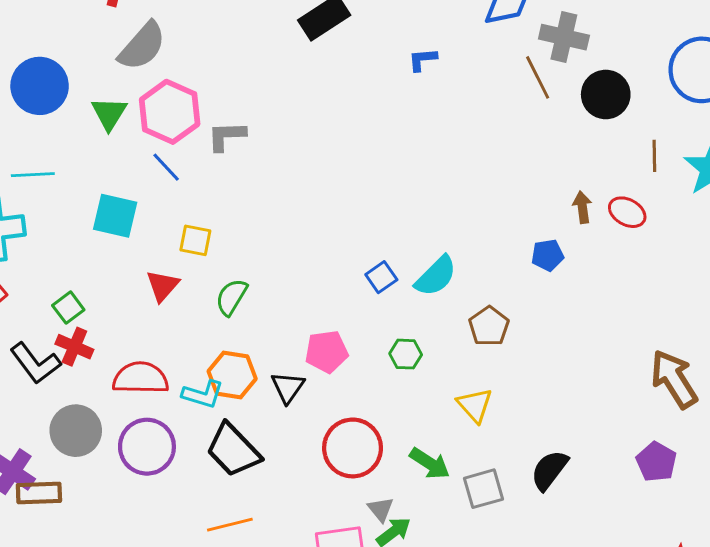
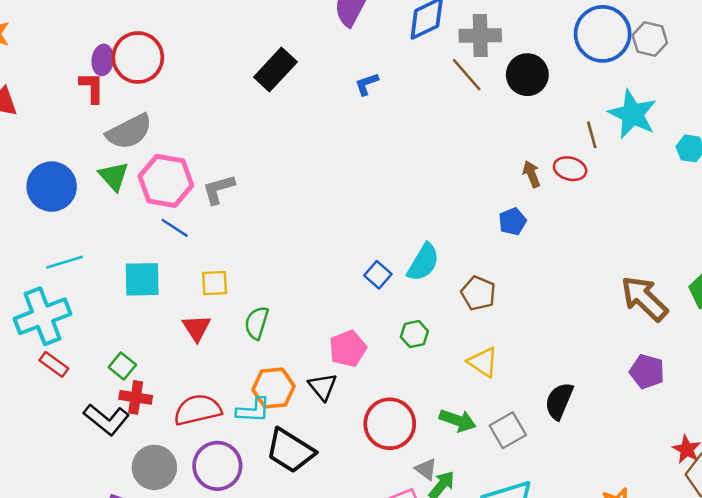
gray semicircle: (142, 46) -> (129, 132), turned 36
green triangle: (109, 113) -> (114, 176), moved
brown line: (654, 156) -> (592, 135), moved

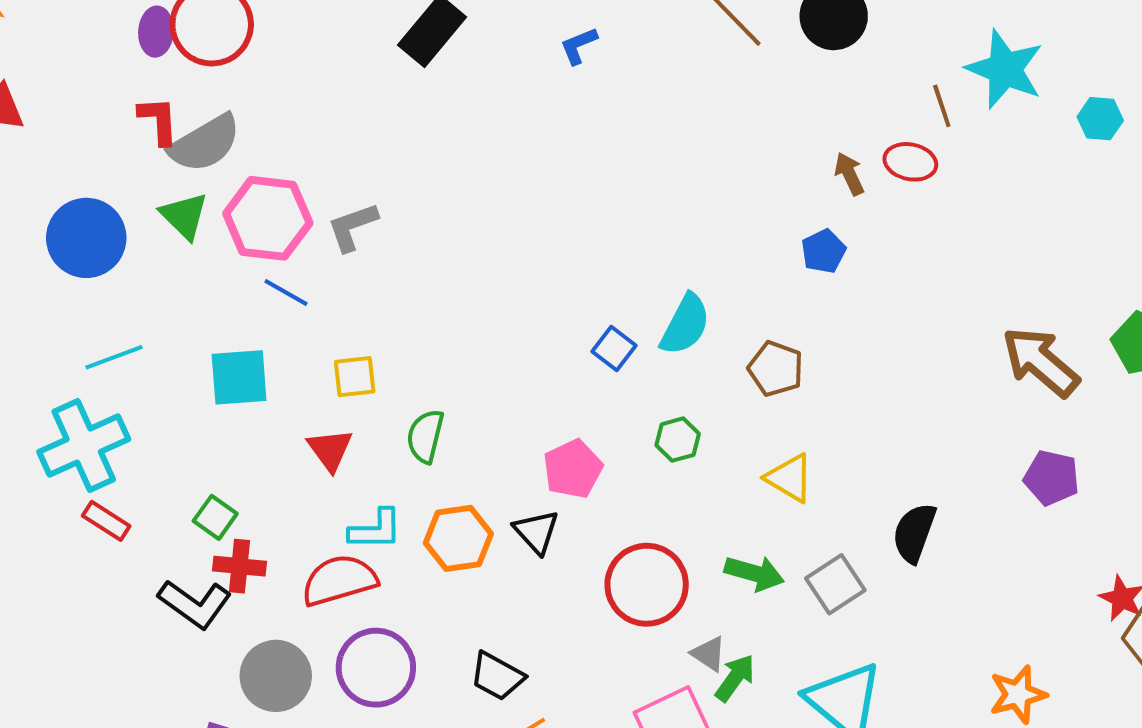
red L-shape: (92, 88) -> (158, 121), moved
cyan L-shape: (253, 410) -> (376, 530), moved
black trapezoid: (290, 451) -> (497, 676), moved, size x0.7

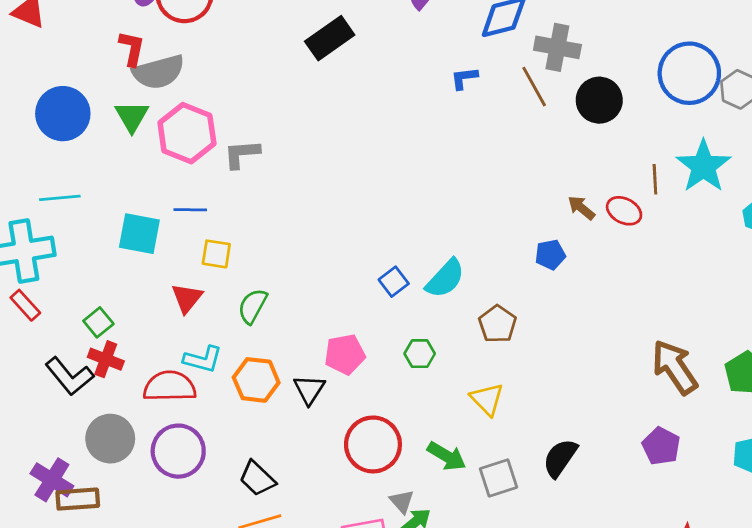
blue L-shape: (579, 46) -> (464, 78), moved
brown arrow: (849, 174) -> (581, 208), turned -40
blue line: (286, 293) -> (190, 210), moved, turned -44

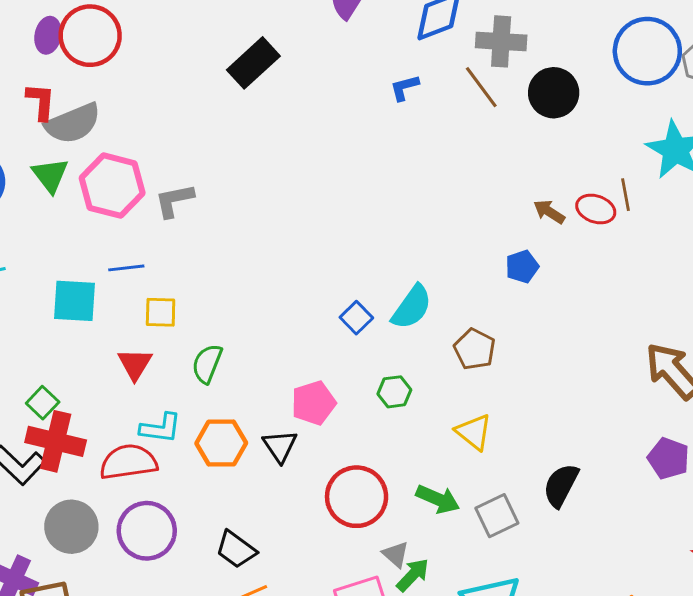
brown line: (655, 179) -> (625, 195), moved
red cross: (106, 359) -> (56, 441), size x1.5

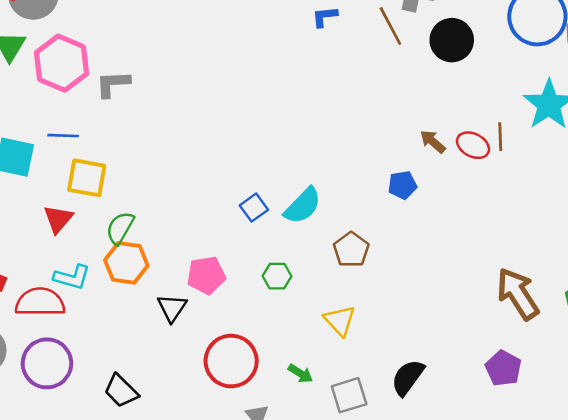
yellow square: (161, 312) -> (87, 178), size x1.4
orange hexagon: (221, 443) -> (126, 263), moved
green arrow: (438, 499) -> (300, 374), size x0.7

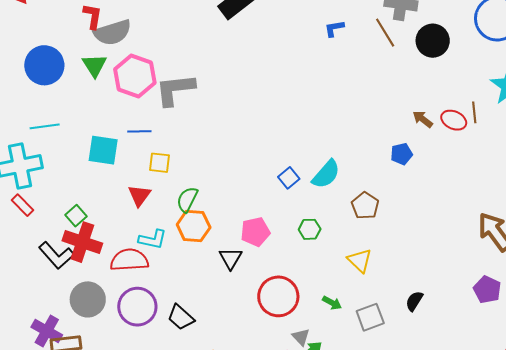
gray L-shape: (113, 84) -> (175, 90), size x1.5
yellow square: (87, 178) -> (159, 163), size x0.7
black semicircle: (408, 377) -> (414, 301), size x0.7
black trapezoid: (121, 391) -> (181, 317), moved

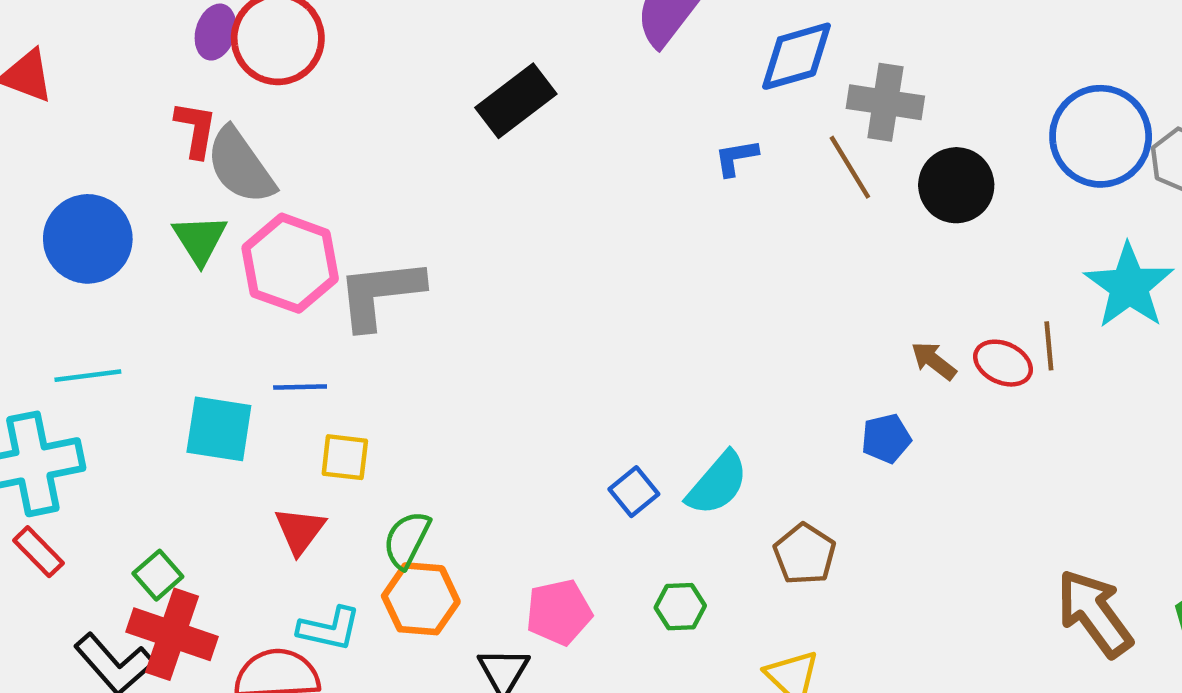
gray semicircle: (113, 33) -> (240, 166), turned 72

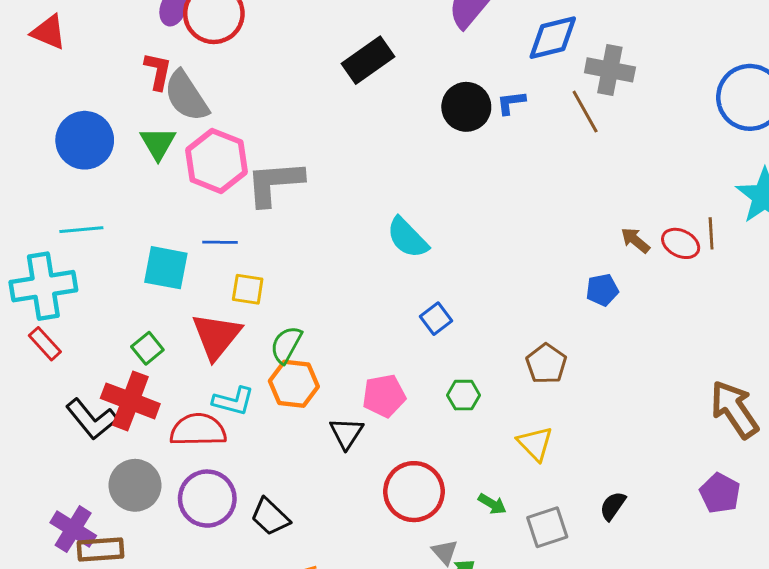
black circle: (956, 185) -> (466, 107), moved
cyan semicircle: (717, 484) -> (407, 238), moved, turned 93
red triangle: (300, 530) -> (216, 336), size x1.5
green square: (158, 575) -> (147, 348), moved

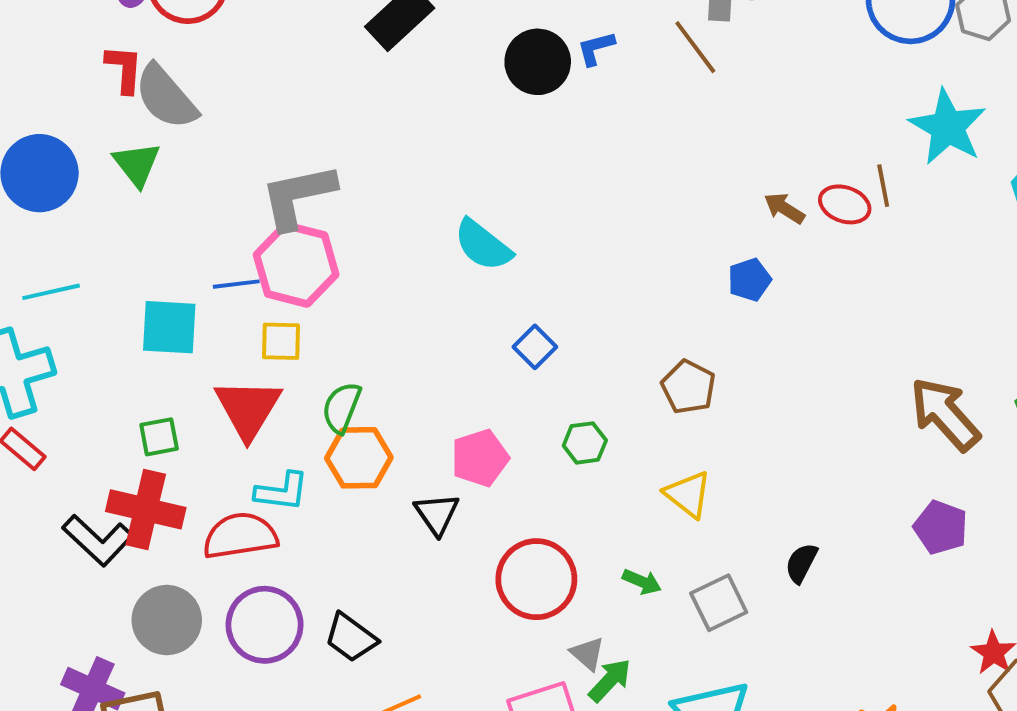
pink hexagon: (217, 161) -> (296, 265), moved
green square: (147, 348) -> (159, 437), turned 36

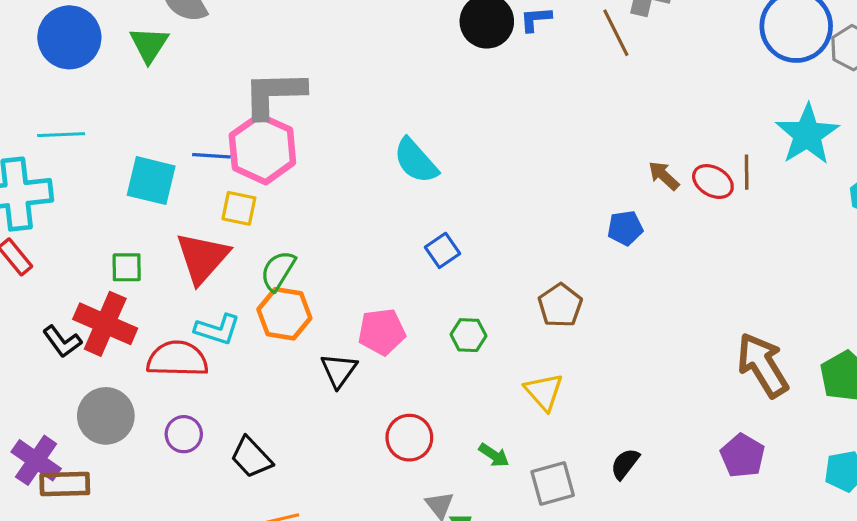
black L-shape: (98, 540) -> (62, 341), size x0.7
red circle: (536, 579) -> (409, 438), size x0.7
purple circle: (265, 625) -> (184, 434), size x0.6

